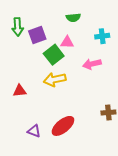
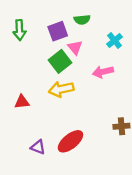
purple square: (37, 35) -> (58, 31), moved
cyan cross: (102, 36) -> (114, 40), turned -32
pink triangle: (67, 42) -> (75, 47), turned 48

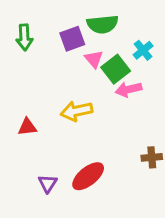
green semicircle: (82, 20) -> (103, 24), size x1.5
green square: (60, 61) -> (116, 69), moved
purple triangle: (38, 147) -> (48, 183), turned 42

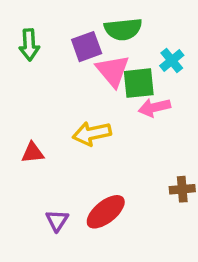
pink triangle: (94, 59) -> (113, 71), size x1.5
green square: (116, 69) -> (139, 83), turned 32

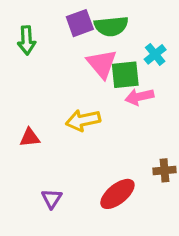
purple square: (87, 47) -> (80, 23), moved
red ellipse: (106, 212) -> (117, 194), moved

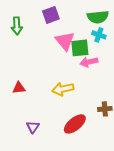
green semicircle: (111, 26) -> (98, 17), moved
cyan cross: (155, 54) -> (99, 35), turned -32
yellow arrow: (83, 120) -> (63, 89), moved

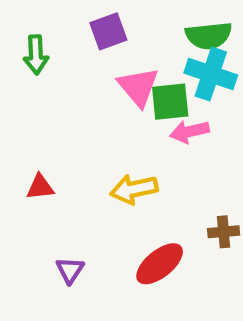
cyan cross: (99, 35) -> (211, 74), size x1.6

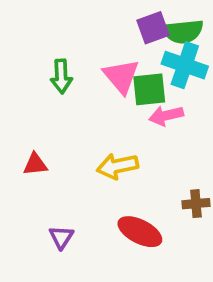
purple square: (108, 31) -> (153, 28), moved
green arrow: (36, 55) -> (61, 76), moved
red ellipse: (160, 264) -> (140, 232), turned 66

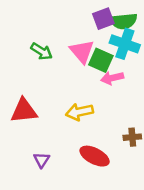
green arrow: (61, 76) -> (42, 51), turned -55
green square: (149, 89) -> (101, 60), turned 30
red triangle: (35, 164) -> (24, 111), size x1.6

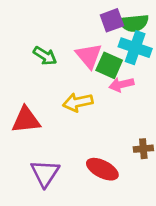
yellow arrow: (79, 112) -> (78, 102), moved
purple triangle: (42, 160) -> (45, 173), size x1.6

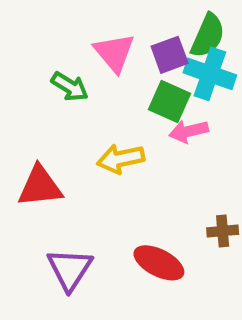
purple square: (112, 20) -> (170, 55), moved
green semicircle: (134, 23) -> (208, 36), turned -60
pink triangle: (89, 56) -> (114, 53), moved

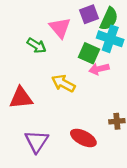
purple square: (170, 55) -> (89, 14), moved
yellow arrow: (121, 159) -> (63, 83), turned 40

